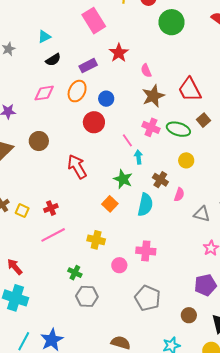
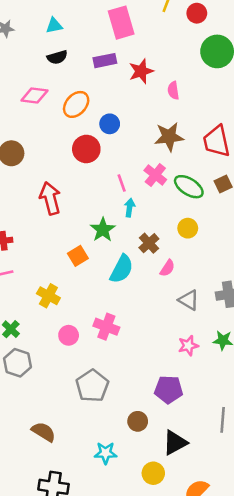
purple rectangle: (88, 66) -> (105, 61), moved
pink semicircle: (146, 71) -> (173, 90), moved

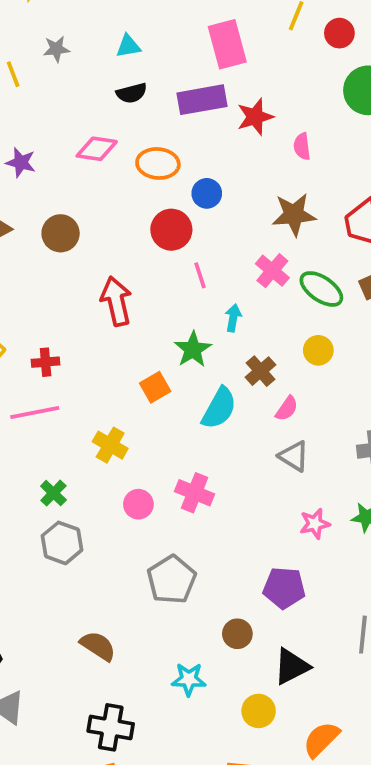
purple rectangle: (105, 61) -> (202, 100), size x1.4
orange ellipse: (76, 104) -> (158, 163), turned 52
pink line: (122, 183) -> (200, 275), moved
gray triangle: (189, 300) -> (294, 456), moved

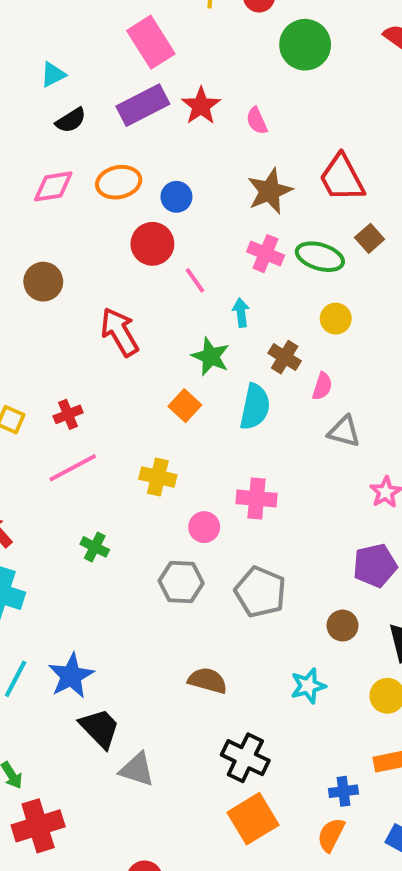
green cross: (53, 493) -> (95, 547), moved
gray hexagon: (62, 543) -> (181, 582), moved
black cross: (111, 727) -> (245, 758), turned 33

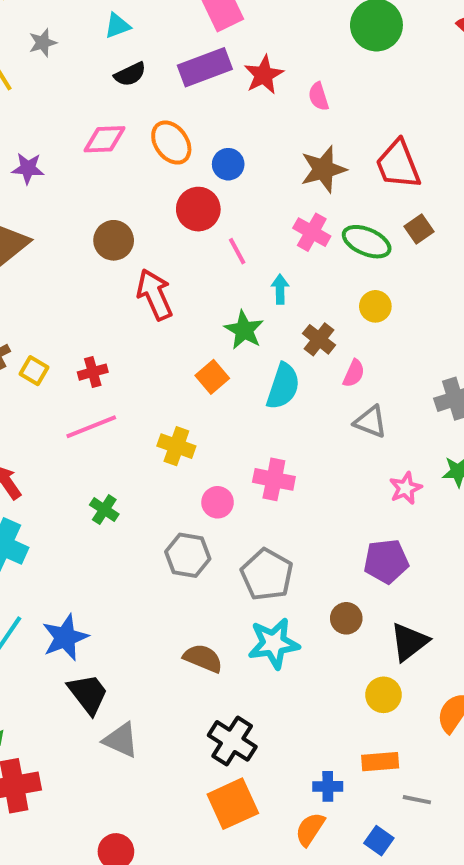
orange ellipse: (119, 182) -> (171, 143), turned 60
brown circle: (43, 282) -> (114, 240), moved
cyan star: (308, 686) -> (274, 643), moved, size x1.4

